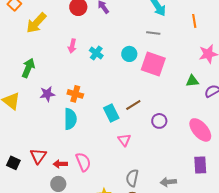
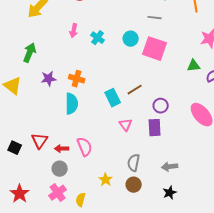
purple rectangle: (200, 165) -> (155, 128), moved

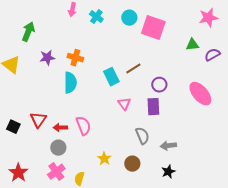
gray semicircle: (134, 163) -> (142, 136), moved, turned 144

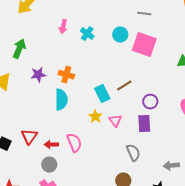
gray arrow: (168, 146) -> (171, 166), moved
yellow star: (104, 159) -> (95, 117), moved

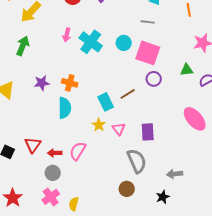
cyan cross: (87, 34) -> (91, 42), size x1.6
green arrow: (19, 49) -> (23, 46), moved
purple circle: (150, 102) -> (154, 79), moved
pink semicircle: (74, 143) -> (78, 151), turned -126
gray semicircle: (133, 153) -> (137, 161), size x1.4

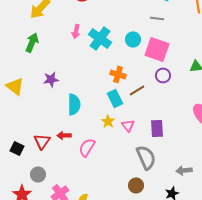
orange cross: (70, 83) -> (118, 74), moved
red arrow: (55, 153) -> (64, 135), moved
gray circle: (53, 173) -> (38, 174), moved

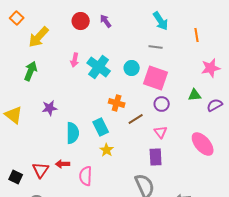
cyan rectangle: (115, 98) -> (101, 127), moved
pink triangle: (128, 125) -> (161, 132), moved
pink semicircle: (87, 147) -> (86, 176), turned -30

